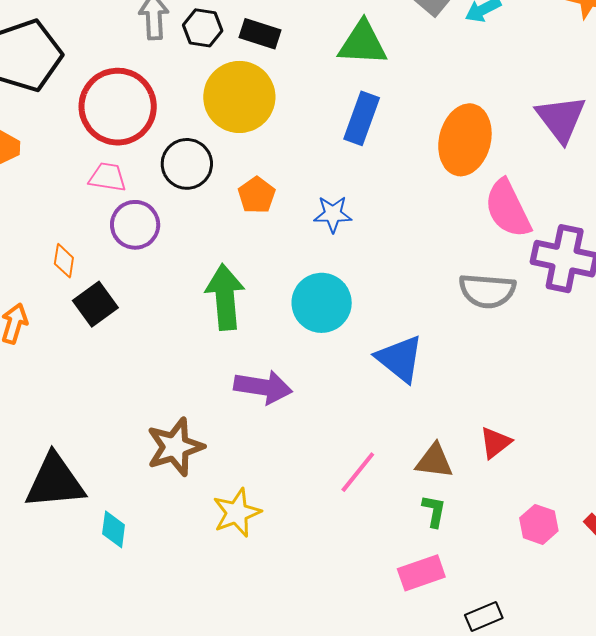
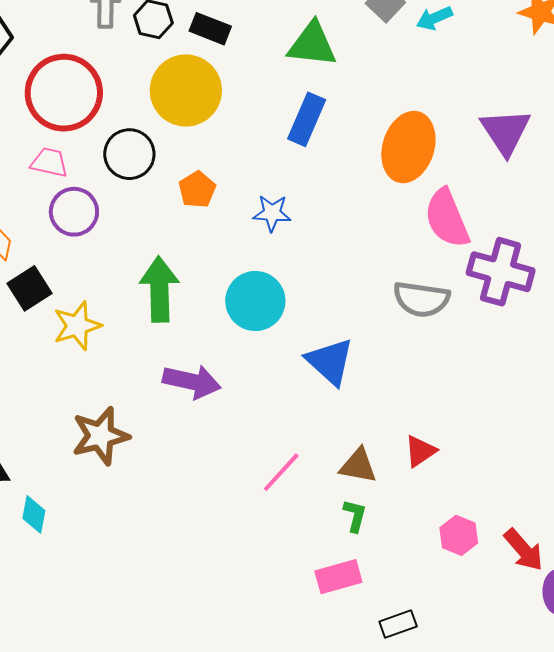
yellow star: (237, 513) -> (77, 326), moved

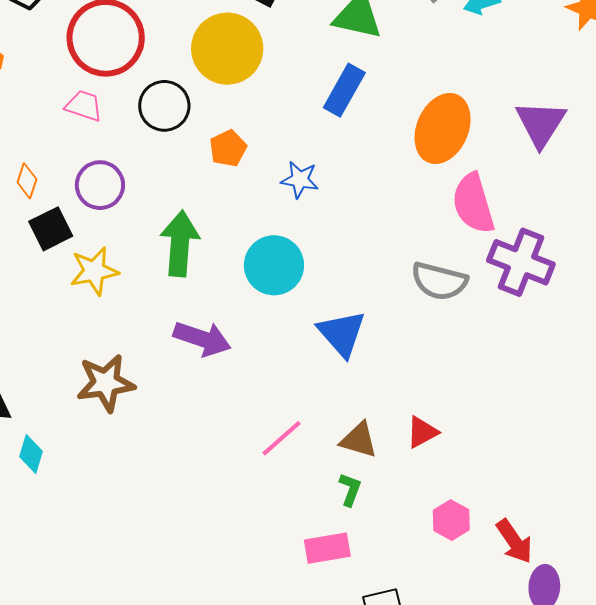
purple circle: (74, 212) -> (100, 185), moved

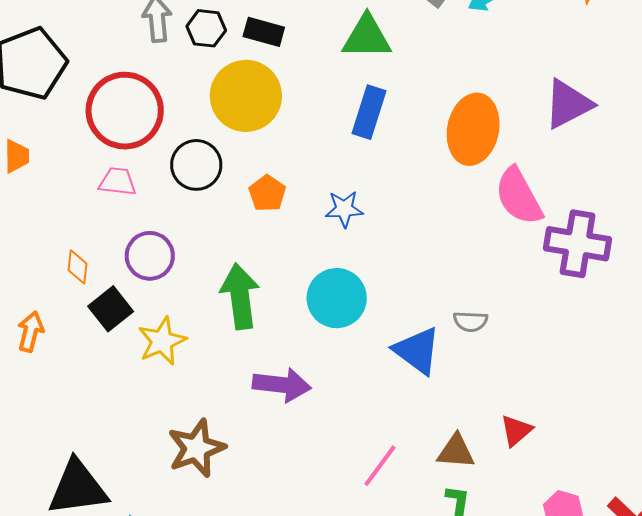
purple triangle: (541, 124) -> (568, 104), turned 42
gray semicircle: (439, 281) -> (471, 321), moved, size x0.6

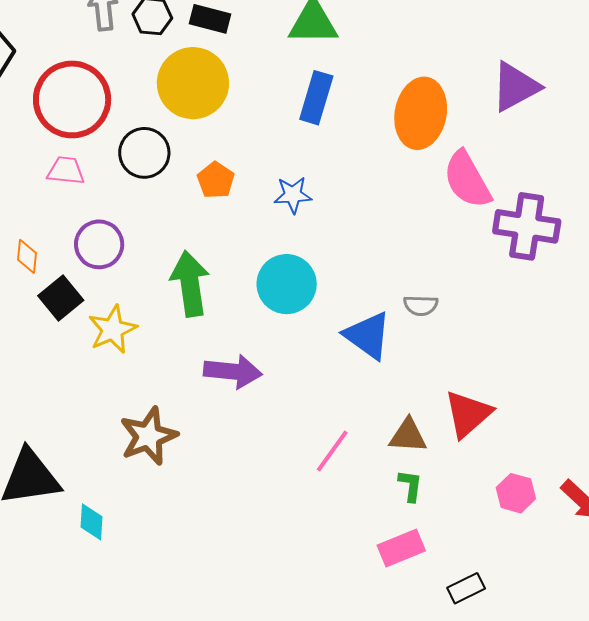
red triangle: (516, 431) -> (468, 414), size x1.5

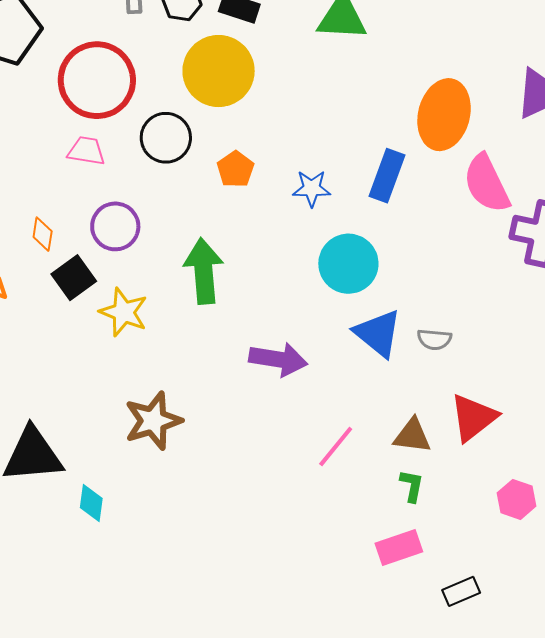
blue rectangle: (316, 98) -> (387, 176), moved
cyan circle: (287, 284) -> (348, 264), moved
gray semicircle: (421, 305) -> (434, 339), moved
yellow star: (112, 329) -> (124, 312), turned -30
purple arrow: (233, 371) -> (278, 359), moved

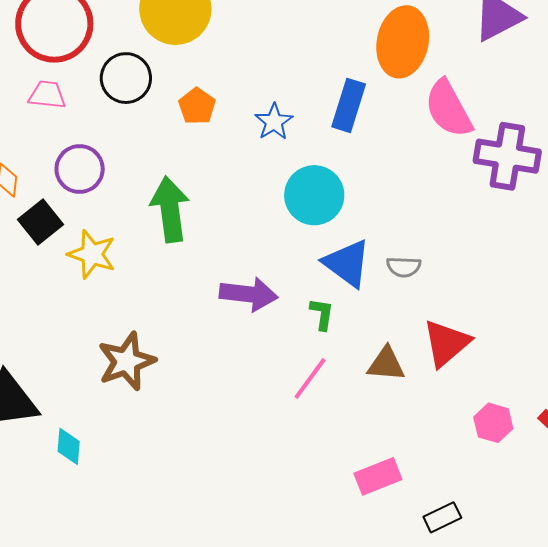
blue star: (312, 188) -> (274, 122), turned -30
green L-shape: (412, 486) -> (322, 314), moved

